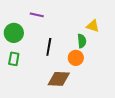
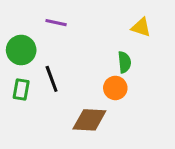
yellow triangle: (93, 26) -> (141, 27), moved
black line: (49, 47) -> (52, 79), moved, turned -30

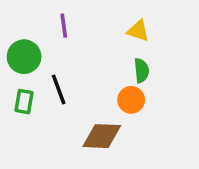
purple line: (56, 23) -> (64, 26), turned 70
yellow triangle: (141, 27) -> (138, 31), moved

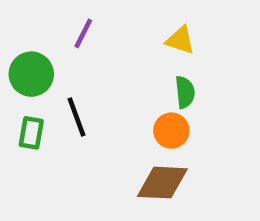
purple line: (64, 26) -> (83, 33), turned 35
brown diamond: (102, 136) -> (162, 183), moved

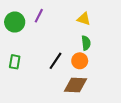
green circle: (31, 74) -> (15, 22), moved
black line: (76, 117) -> (56, 61), moved, turned 54

